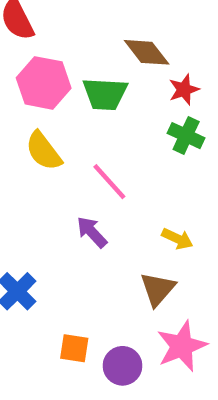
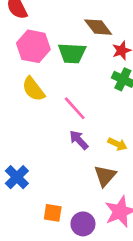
purple arrow: (92, 232) -> (79, 140), moved

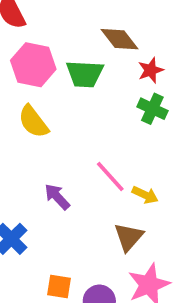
pink line: (75, 108) -> (110, 177), moved
purple arrow: (79, 140) -> (57, 197), moved

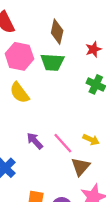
brown diamond: (119, 39) -> (57, 32), moved, turned 50
red star: (151, 70) -> (93, 49), moved
pink line: (110, 177) -> (63, 143), moved

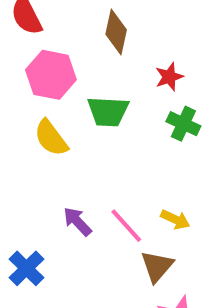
red star: (93, 49) -> (169, 77), moved
green trapezoid: (52, 62) -> (108, 111), moved

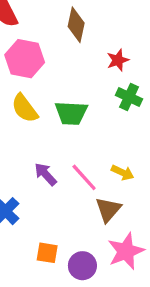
green trapezoid: (108, 111) -> (71, 113), moved

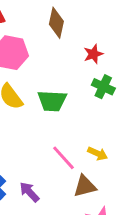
purple arrow: (46, 174) -> (29, 192), moved
brown triangle: (108, 209) -> (85, 186), turned 35

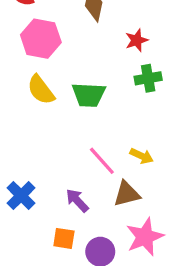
green cross: (103, 87) -> (148, 78), turned -35
purple arrow: (29, 192) -> (77, 200), moved

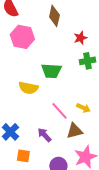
yellow semicircle: (41, 90) -> (28, 88), moved, turned -42
orange square: (64, 238) -> (23, 156), moved

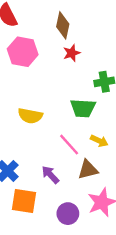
red star: (80, 38) -> (72, 53), moved
green trapezoid: (51, 71) -> (83, 108), moved
orange square: (23, 156) -> (24, 201), size x1.5

